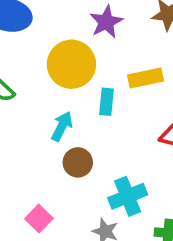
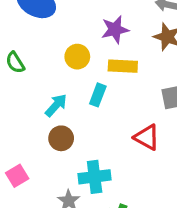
yellow circle: (71, 64) -> (77, 57), size x0.6
yellow rectangle: (145, 78) -> (123, 66), moved

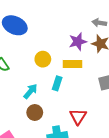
purple star: (115, 30) -> (78, 42), moved
red triangle: (147, 137) -> (78, 117), moved, turned 36

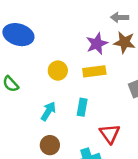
cyan rectangle: (57, 83) -> (82, 107), moved
brown circle: (35, 112) -> (50, 145), moved

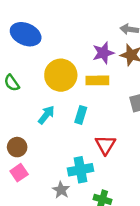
yellow circle: (58, 71) -> (61, 75), size x1.6
brown circle: (50, 145) -> (17, 147), moved

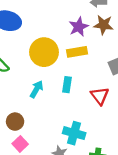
red triangle: (105, 145) -> (100, 96), moved
cyan cross: (80, 170) -> (74, 133), turned 35

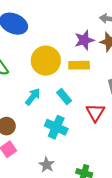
cyan rectangle: (67, 85) -> (64, 97), turned -56
cyan cross: (74, 133) -> (56, 127), moved

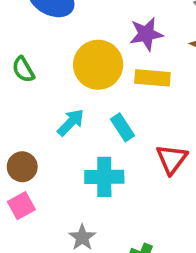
purple star: (84, 40) -> (146, 34), moved
cyan cross: (56, 127) -> (104, 177), turned -30

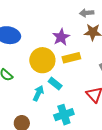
cyan rectangle: (122, 127) -> (55, 84), moved

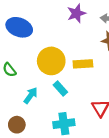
purple star: (61, 37) -> (76, 13), moved
cyan arrow: (38, 93) -> (31, 95), moved

